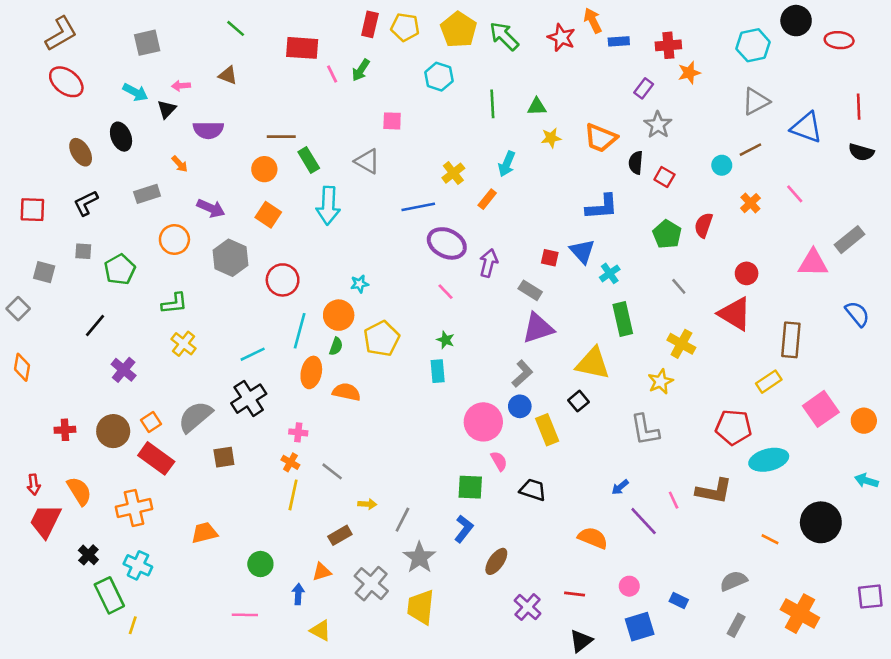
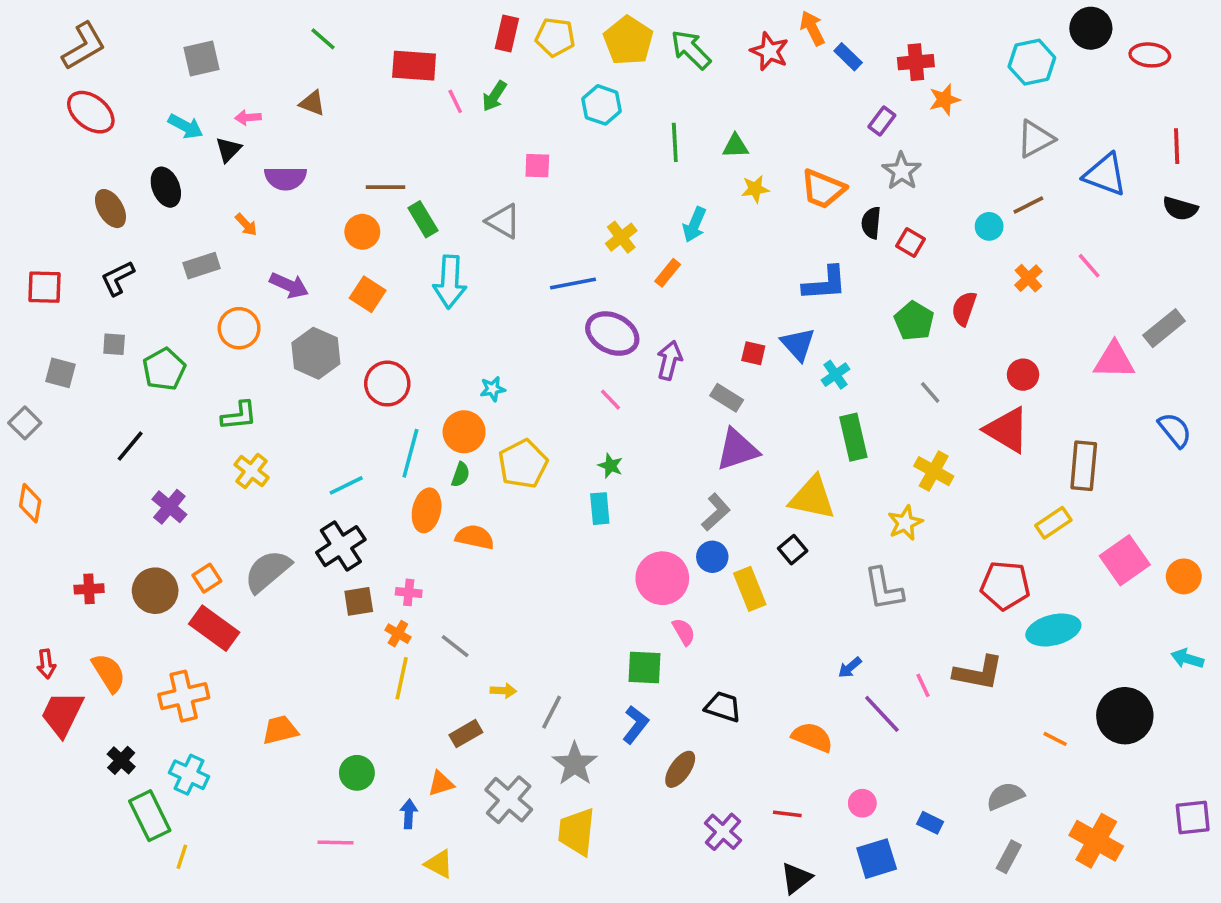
blue rectangle: (619, 41) -> (848, 57), turned 48
brown square: (224, 457) -> (359, 601), moved
black trapezoid: (533, 490) -> (723, 707), moved

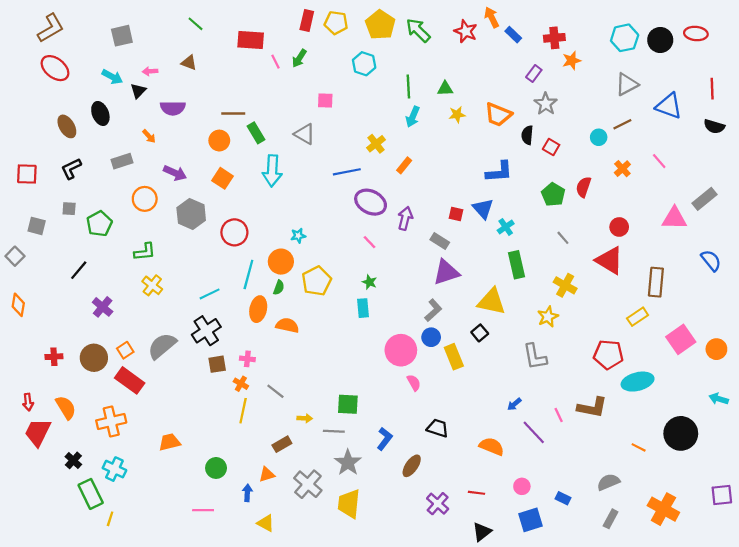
black circle: (1091, 28) -> (660, 40), moved
cyan arrow: (694, 225) -> (413, 117), moved
green square: (644, 667) -> (348, 404), moved
gray line: (552, 712) -> (334, 431), turned 66

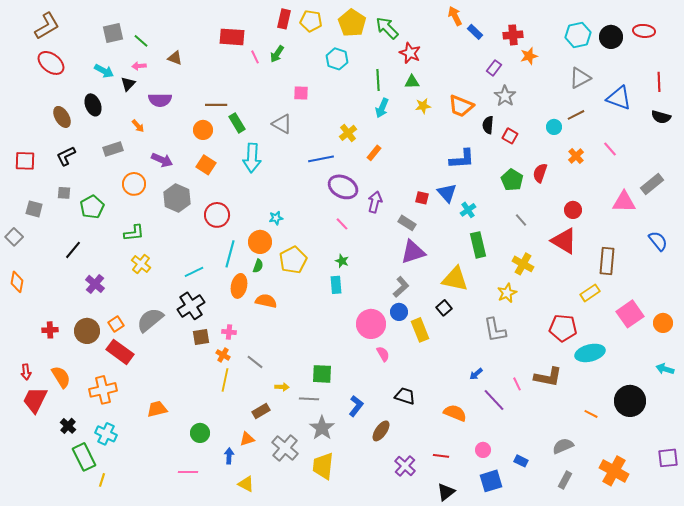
green line: (195, 24) -> (141, 41), moved
red star: (466, 31) -> (410, 53), moved

